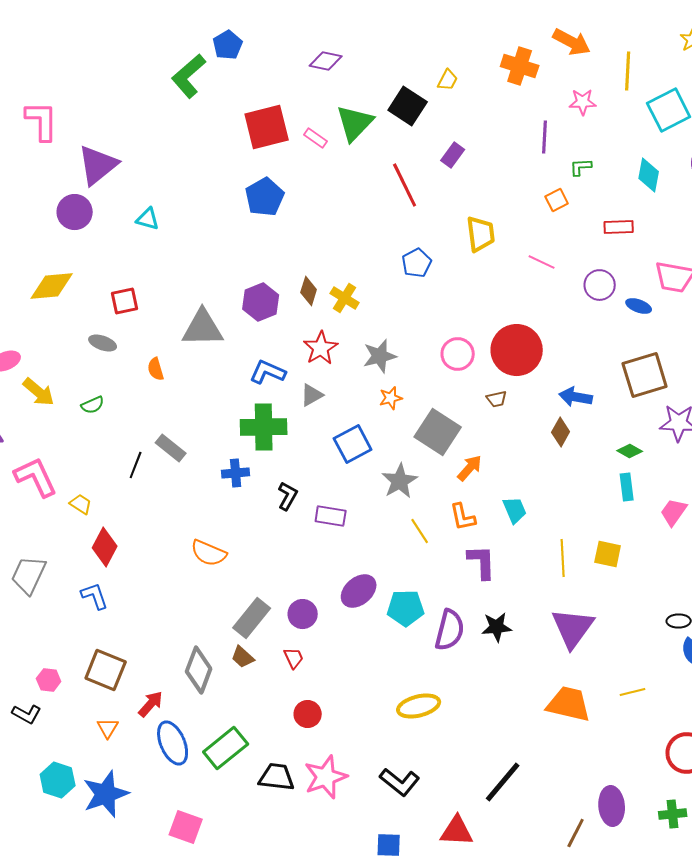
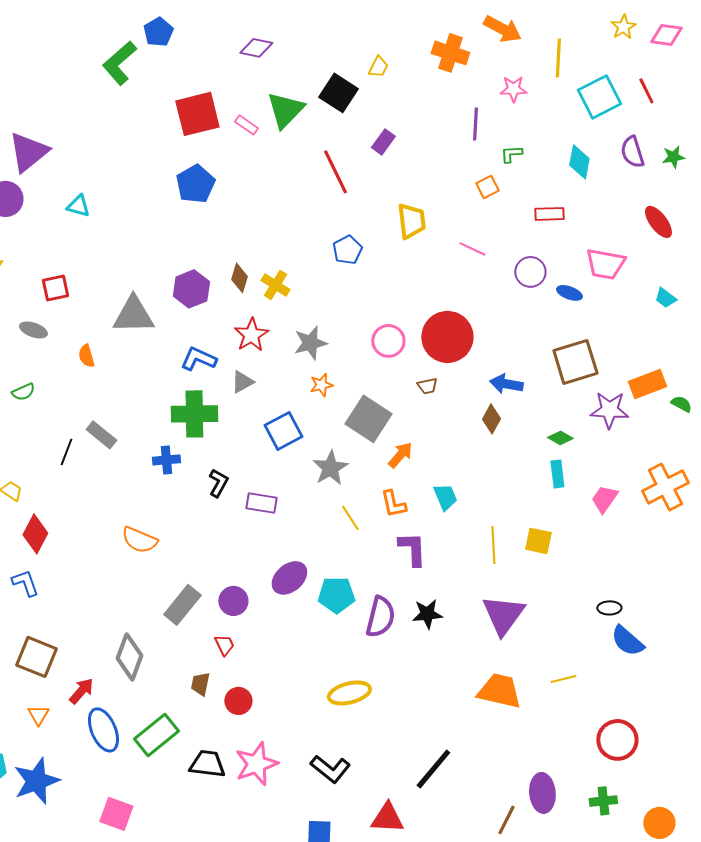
brown trapezoid: (243, 657) -> (200, 684), moved, turned 60

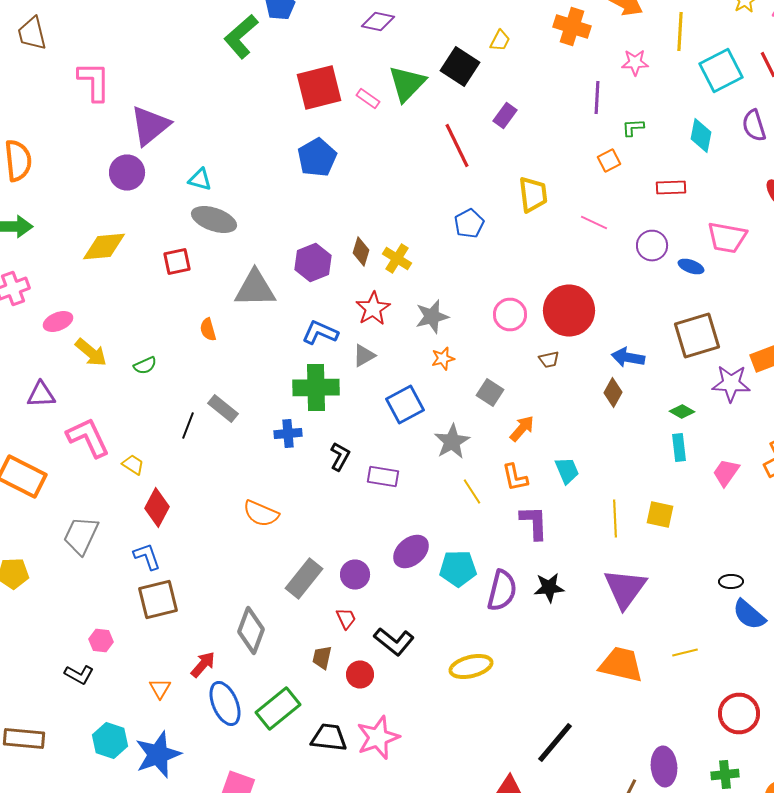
gray ellipse: (33, 330) -> (214, 220), moved, size x1.6
gray square: (368, 419) -> (490, 392), size x0.6
brown square: (36, 657) -> (158, 600), moved, turned -36
black L-shape: (330, 769) -> (394, 642), moved

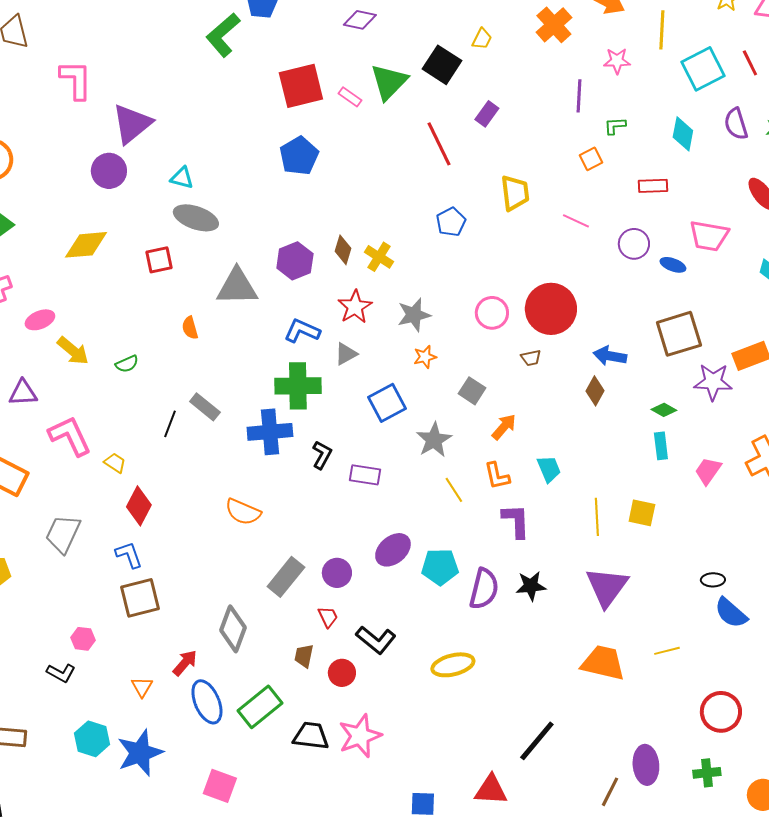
orange cross: (572, 26) -> (554, 25), turned 30
blue cross: (288, 434) -> (270, 432), size x1.6

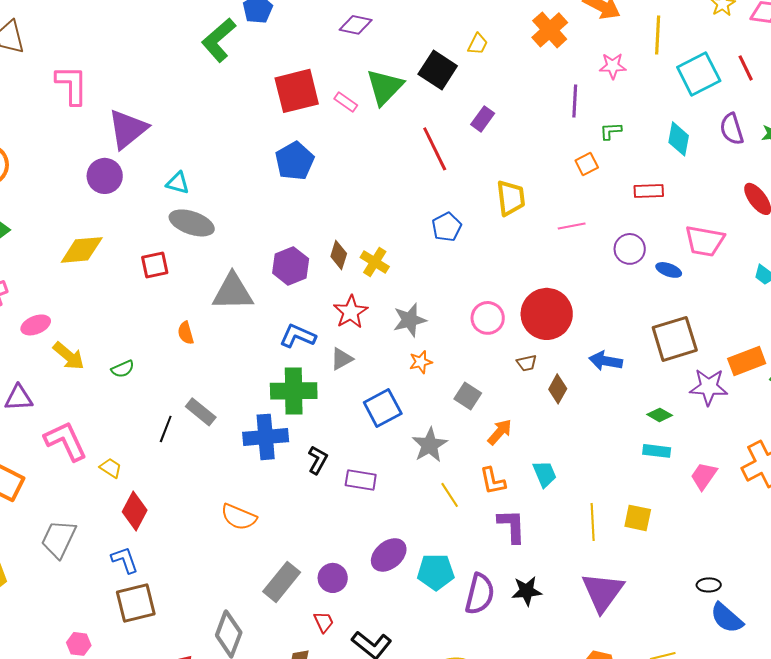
pink line: (576, 221) -> (572, 226), turned -36
brown diamond: (595, 391) -> (558, 389), moved
cyan rectangle: (661, 446) -> (657, 451), turned -76

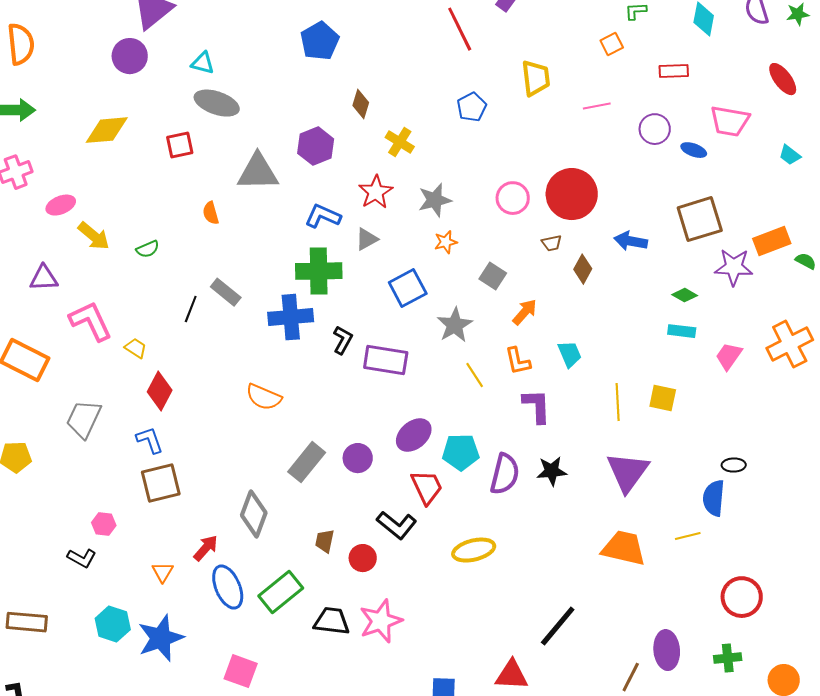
brown diamond: (339, 255) -> (361, 104), moved
purple rectangle: (361, 480) -> (386, 360), size x1.4
blue semicircle: (727, 618) -> (714, 498), moved, turned 54
red trapezoid: (324, 622) -> (427, 487), moved, size x1.6

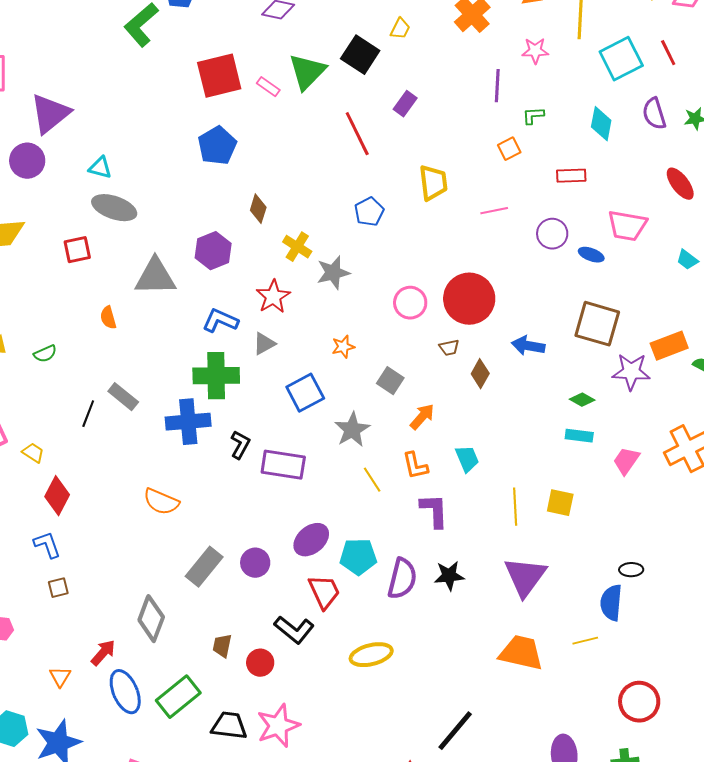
gray star: (435, 200) -> (333, 273), moved
brown square: (700, 219) -> (597, 324), turned 33
brown square: (161, 483) -> (58, 588), size x0.5

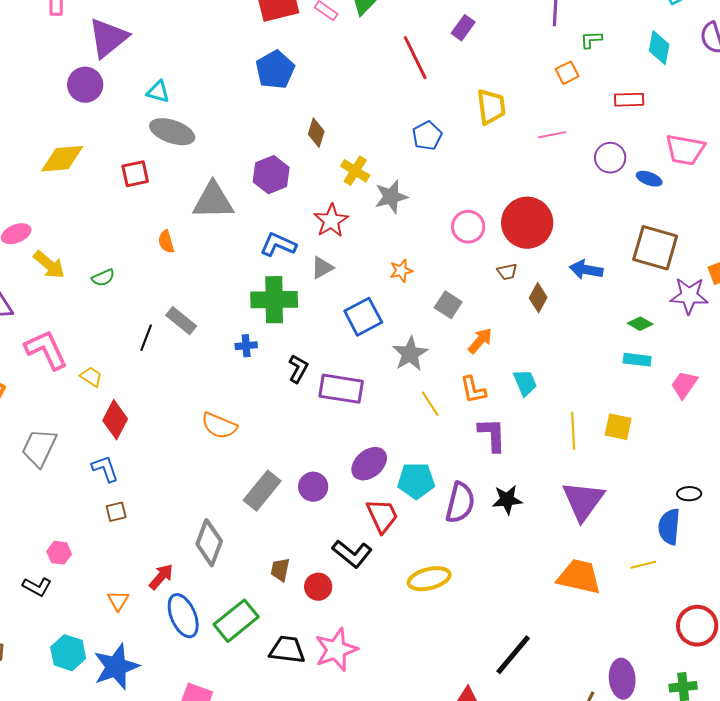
blue cross: (188, 422) -> (246, 346), size x0.5

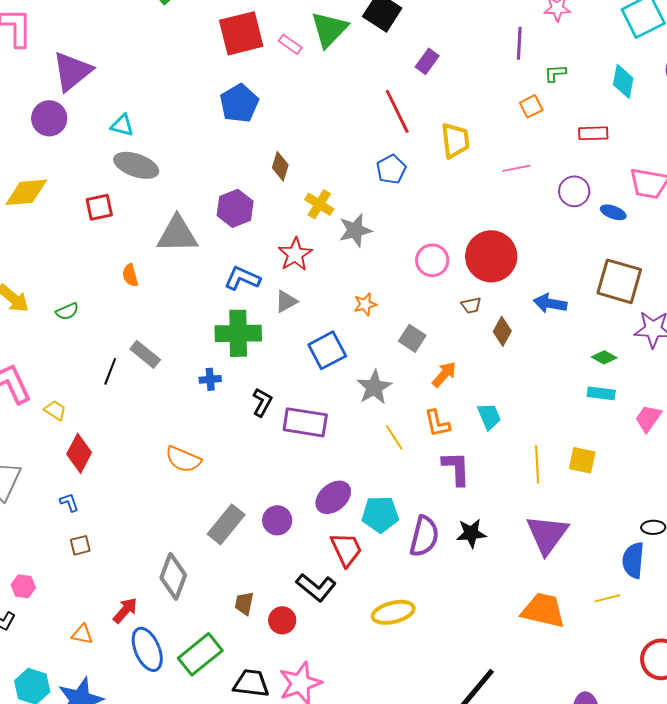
red line: (415, 58) -> (397, 111), moved
blue L-shape: (105, 469) -> (69, 502), size x0.7
orange triangle: (118, 601) -> (82, 634), turned -50

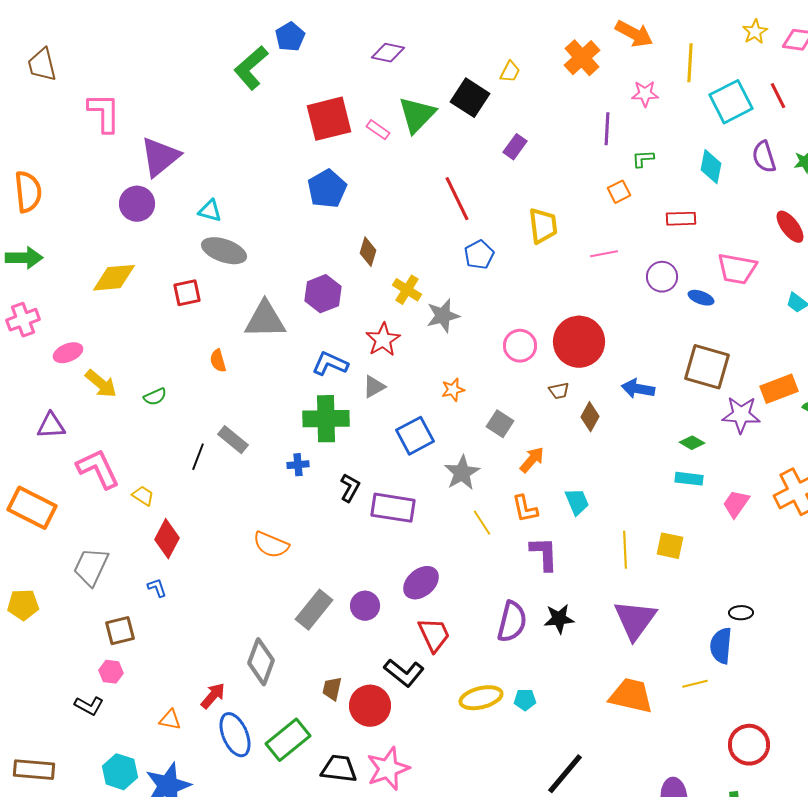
red line: (397, 111) -> (457, 199), moved
cyan pentagon: (380, 514) -> (525, 700), moved, size x0.6
brown square: (80, 545) -> (120, 631), moved, size x1.4
red circle: (282, 620) -> (370, 706), size x1.5

